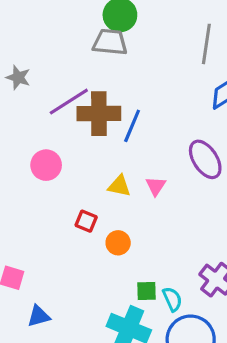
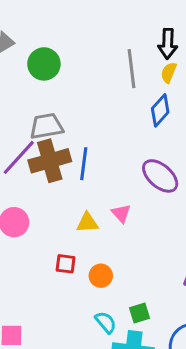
gray trapezoid: (110, 42) -> (46, 126), moved
cyan semicircle: (172, 299) -> (106, 322), moved

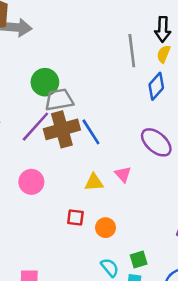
green circle: (44, 64) -> (45, 82), moved
blue line: (84, 164) -> (91, 132), turned -40

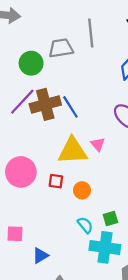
gray line: (132, 51) -> (91, 33), moved
gray trapezoid: (59, 100) -> (61, 48), moved
pink circle: (31, 182) -> (21, 172), moved, size x1.4
yellow triangle: (94, 182) -> (73, 151), size x1.8

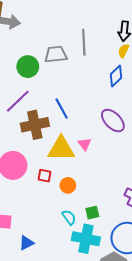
brown cross: (45, 104) -> (35, 125), moved

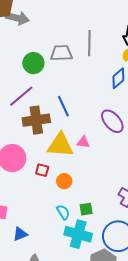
pink triangle: (85, 144) -> (83, 142), turned -48

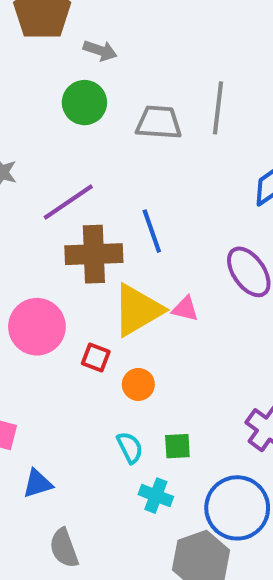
gray arrow: (17, 18) -> (100, 51), moved, size x0.7
green circle: (33, 63) -> (84, 103), moved
yellow triangle: (60, 145) -> (138, 310), turned -40
cyan cross: (78, 234) -> (156, 496), size x0.6

